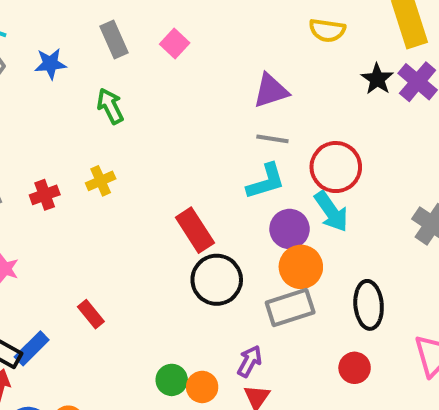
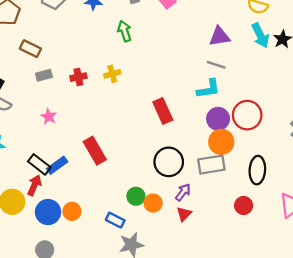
red circle: (336, 167) -> (247, 115), moved
cyan arrow: (331, 211) -> (260, 35), moved
black circle: (217, 280) -> (169, 162), moved
red rectangle: (91, 314) -> (95, 151), size x1.6

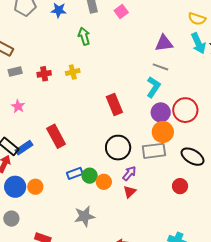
cyan L-shape: (208, 89) -> (153, 87), turned -50
black ellipse: (257, 170) -> (193, 157), turned -65
blue rectangle: (115, 220) -> (75, 173), moved, turned -49

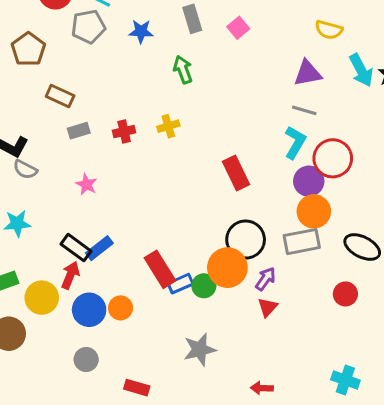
yellow semicircle: (197, 19) -> (329, 30), moved
red circle: (185, 110) -> (333, 158), moved
red rectangle: (56, 136) -> (160, 269), moved
orange circle: (104, 182) -> (227, 268), moved, size x1.6

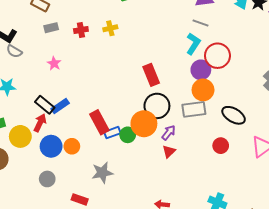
red rectangle: (236, 173) -> (151, 75), moved
gray star: (200, 350) -> (102, 173), moved

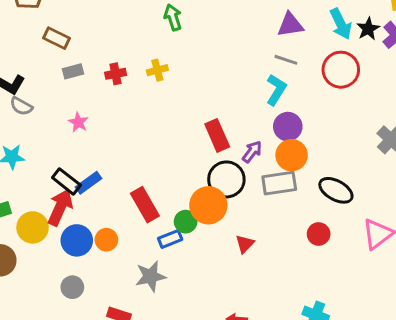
red circle: (217, 56) -> (341, 70), moved
red arrow: (40, 123) -> (60, 207), size x1.4
blue rectangle: (112, 133) -> (170, 239), moved
purple arrow: (169, 133) -> (252, 152), moved

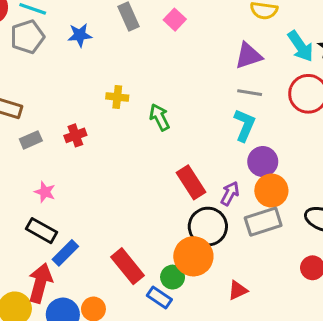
green arrow: (173, 17) -> (160, 117), moved
yellow cross: (157, 70) -> (117, 97), moved, turned 30
black rectangle: (66, 181) -> (42, 231), moved
blue rectangle: (170, 239) -> (159, 298), turned 65
red triangle: (245, 244) -> (238, 290), turned 30

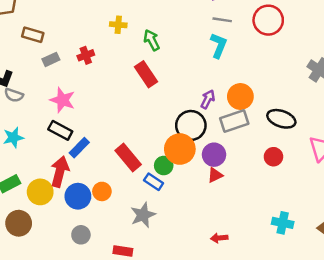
purple circle: (263, 162) -> (214, 155), moved
red rectangle: (191, 182) -> (146, 74), moved
pink star: (45, 192) -> (62, 100), size x1.5

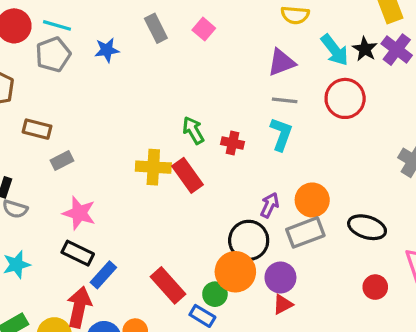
yellow cross: (118, 25) -> (153, 167), moved, size x1.5
red cross: (86, 55) -> (233, 143), moved, turned 35
red circle: (273, 157) -> (375, 287), moved

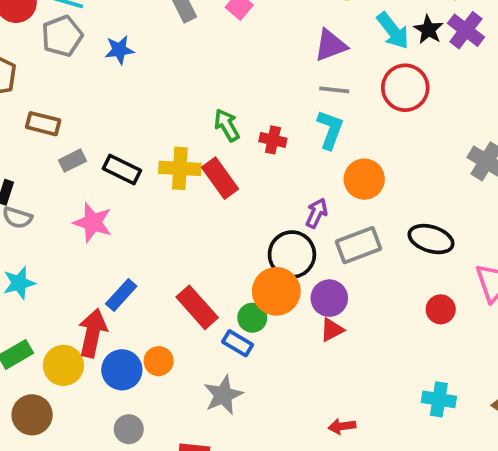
blue star: (107, 50) -> (119, 50), moved
orange circle: (312, 200) -> (364, 179), moved
black rectangle: (78, 253) -> (122, 170), moved

